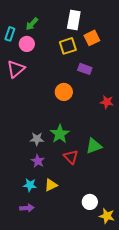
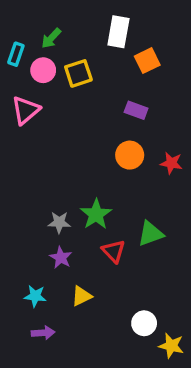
yellow square: (68, 46) -> (78, 73), moved
orange circle: (64, 92) -> (130, 155), moved
cyan star: (30, 185) -> (35, 296), moved

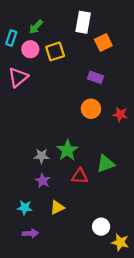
red triangle: (114, 251) -> (80, 176), turned -42

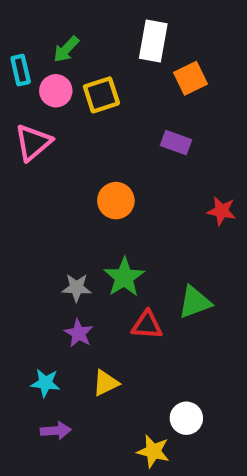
cyan rectangle: (11, 38) -> (21, 70), turned -32
orange circle: (91, 109) -> (116, 201), moved
yellow star: (120, 242) -> (153, 451), moved

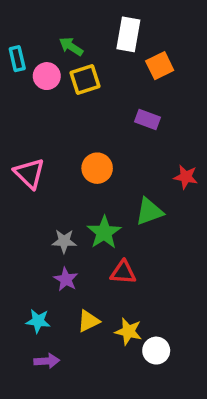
green arrow: (66, 49) -> (71, 47), moved, turned 80
pink triangle: (33, 143) -> (29, 173), moved, turned -36
green triangle: (195, 302) -> (149, 212), moved
yellow star: (153, 451) -> (128, 331), moved

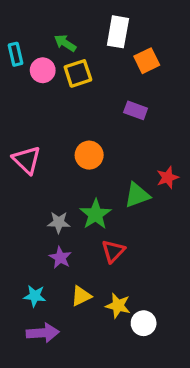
red star: (186, 177) -> (168, 178), moved, turned -30
red triangle: (123, 272) -> (113, 251), turned -50
purple arrow: (47, 361) -> (43, 333), size x1.4

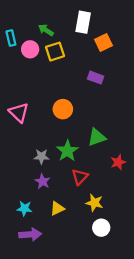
red star: (168, 178) -> (118, 162), moved
yellow star: (118, 306) -> (94, 203), moved

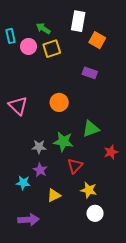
orange square: (103, 43) -> (97, 40), turned -35
green star: (67, 151) -> (63, 142), turned -30
cyan star: (24, 208) -> (23, 183), moved

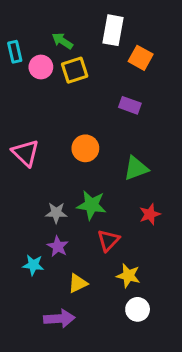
green triangle: (91, 129) -> (136, 168), moved
red star: (111, 152) -> (150, 214), moved
purple arrow: (28, 220) -> (59, 319), moved

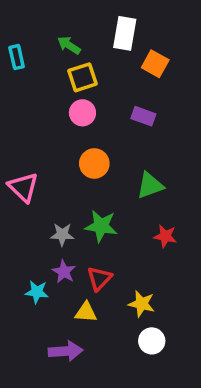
pink circle: (41, 67) -> (82, 113), moved
pink triangle: (26, 153) -> (23, 187), moved
red star: (150, 214) -> (165, 236), turned 30
red triangle: (108, 240) -> (99, 278), moved
yellow triangle: (78, 283) -> (86, 312), turned 30

